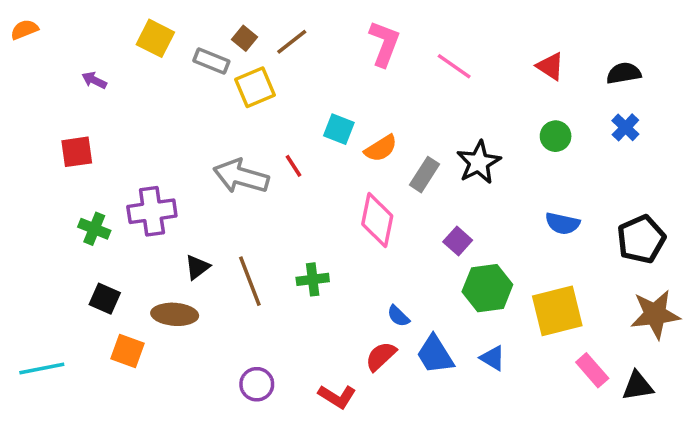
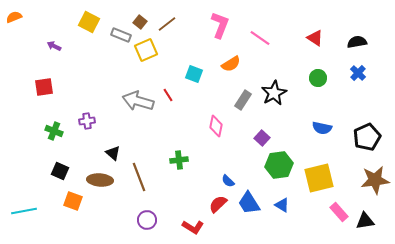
orange semicircle: (381, 148) -> (231, 64), moved
purple cross: (152, 211) -> (87, 121), size x0.6
pink diamond: (377, 220) -> (216, 126), size x0.7
black triangle: (197, 267) -> (113, 153), turned -42
brown line: (250, 281) -> (139, 177), moved

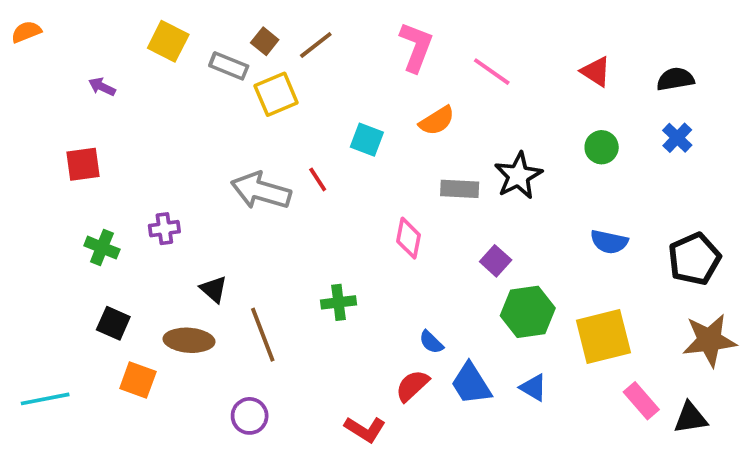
gray rectangle: (243, 100) -> (460, 189), turned 60
purple circle: (147, 220) -> (250, 416), moved

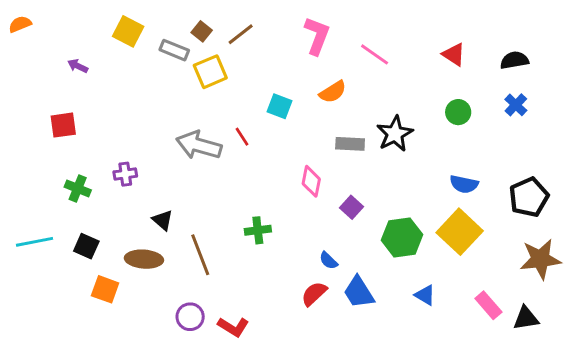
purple square: (496, 261) -> (352, 207), moved
yellow square: (603, 336) -> (460, 232), moved, turned -33
blue triangle: (533, 388) -> (425, 295), moved
cyan line: (45, 399) -> (34, 242), moved
red L-shape: (365, 429) -> (233, 327), moved

